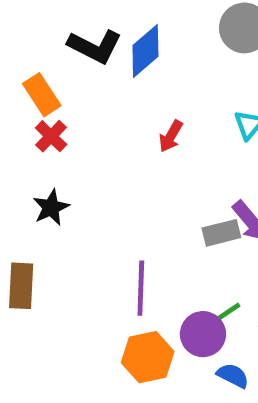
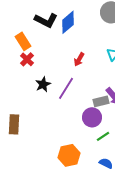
black star: (51, 208) -> (43, 84), moved
purple line: (141, 288) -> (66, 88), moved, turned 30
purple circle: (203, 334) -> (92, 117), moved

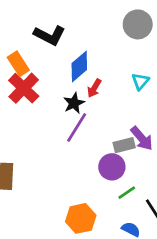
blue diamond: (68, 22) -> (79, 66), moved
red cross: (27, 59) -> (24, 88), size x1.6
black star: (43, 84) -> (74, 103), moved

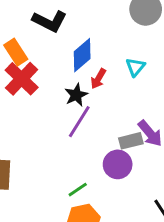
cyan triangle: (140, 81) -> (135, 67), moved
green line: (127, 193) -> (78, 190), moved

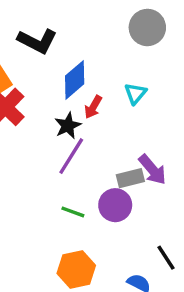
green line: (78, 190) -> (73, 212), moved, turned 54

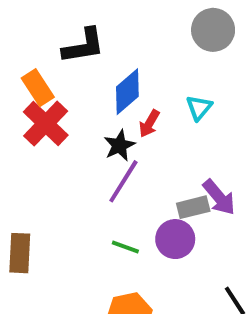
black L-shape: (37, 41) -> (84, 46), turned -36

